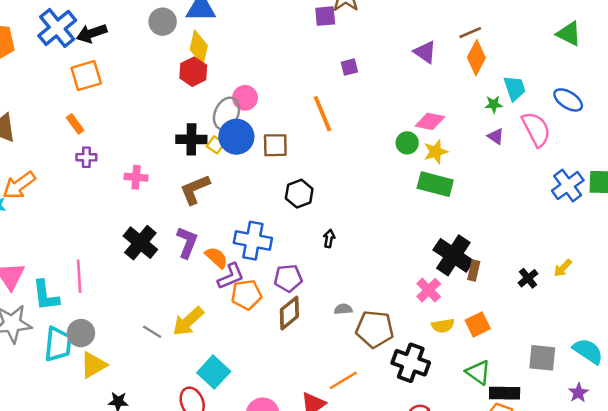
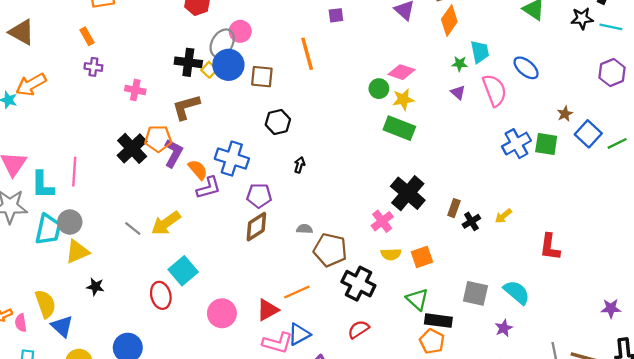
brown rectangle: (474, 271) -> (454, 208), moved
orange pentagon: (246, 295) -> (158, 139), moved

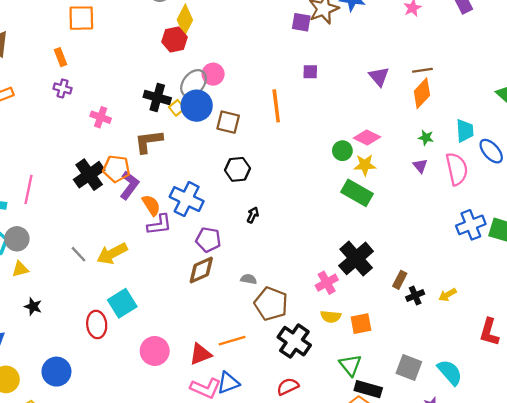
cyan trapezoid: (480, 52) -> (465, 131), moved
yellow triangle: (77, 252) -> (20, 269), size x0.7

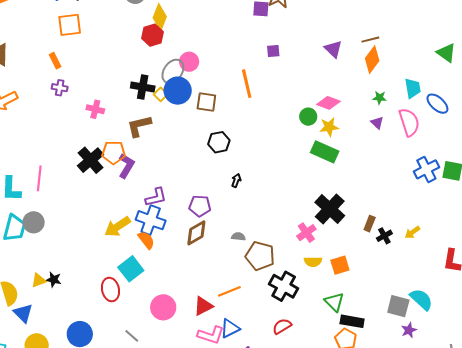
blue cross: (187, 199) -> (151, 220), moved
orange semicircle: (151, 205) -> (146, 240), moved
gray line: (79, 254) -> (132, 336), moved
yellow triangle: (20, 269) -> (39, 280), moved
gray square: (409, 367) -> (398, 306), moved

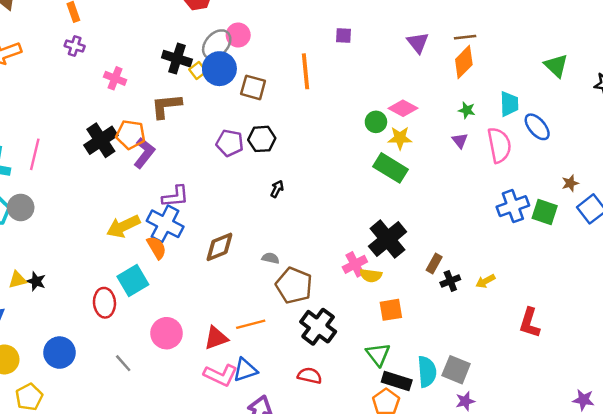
purple pentagon: (200, 206) -> (230, 143), moved
yellow semicircle: (313, 262) -> (371, 276), moved
cyan semicircle: (421, 299) -> (427, 372), moved, turned 35
red semicircle: (282, 326) -> (310, 376), turned 36

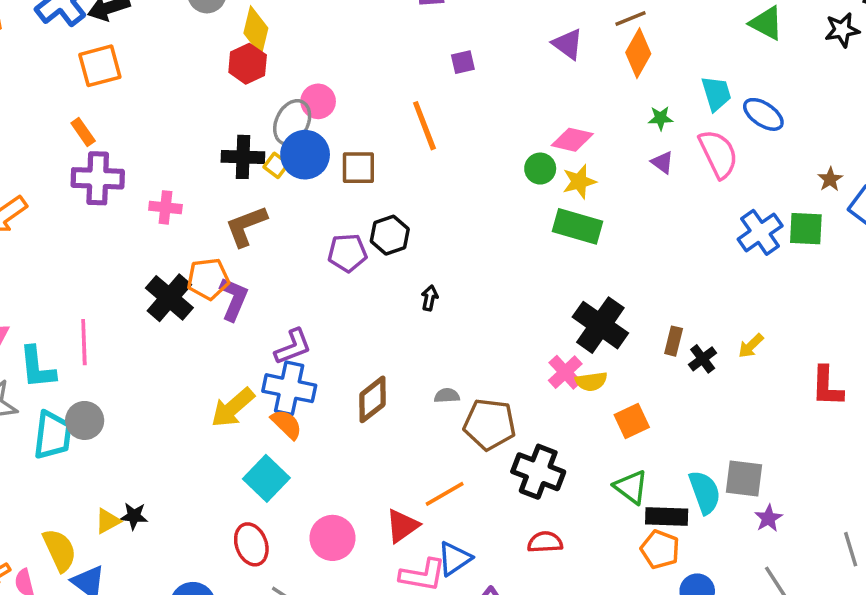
purple cross: (75, 46) -> (98, 178), size x1.8
red ellipse: (104, 303) -> (251, 544), moved

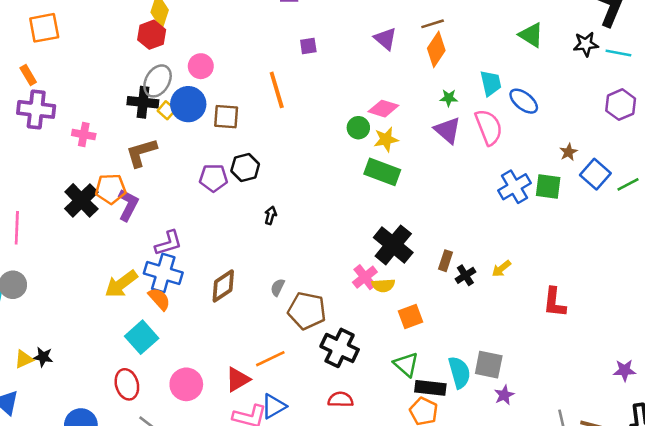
gray ellipse: (292, 122) -> (158, 81), moved
purple triangle: (662, 162) -> (448, 130), size x1.6
gray semicircle: (447, 396) -> (278, 287), turned -66

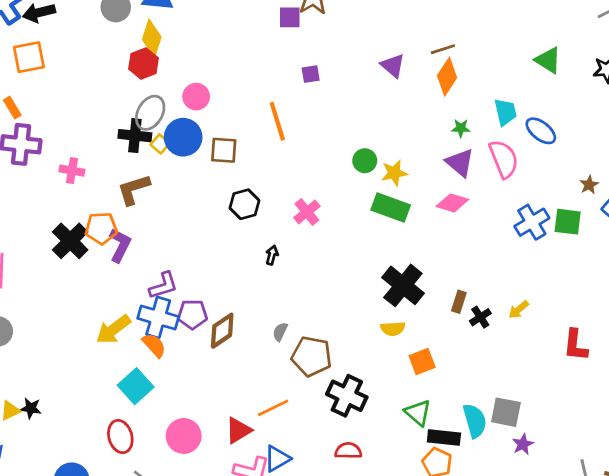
pink diamond: (383, 109) -> (452, 203), moved
purple pentagon: (213, 178) -> (192, 314), moved
pink cross: (365, 277) -> (307, 212), moved

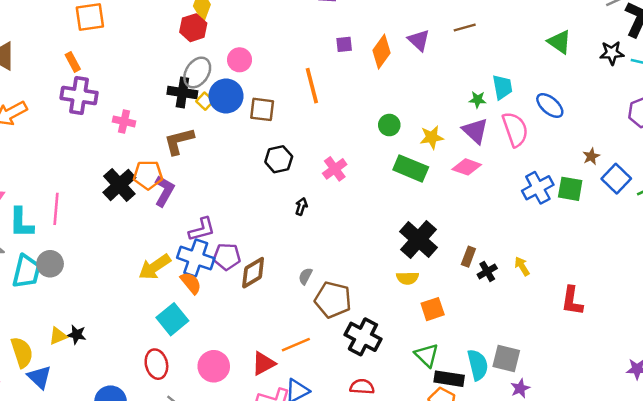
orange diamond: (447, 77) -> (381, 52), moved
cyan trapezoid: (505, 112) -> (502, 87), moved
yellow star: (394, 173) -> (432, 137), moved
yellow arrow: (519, 310) -> (522, 266), turned 96

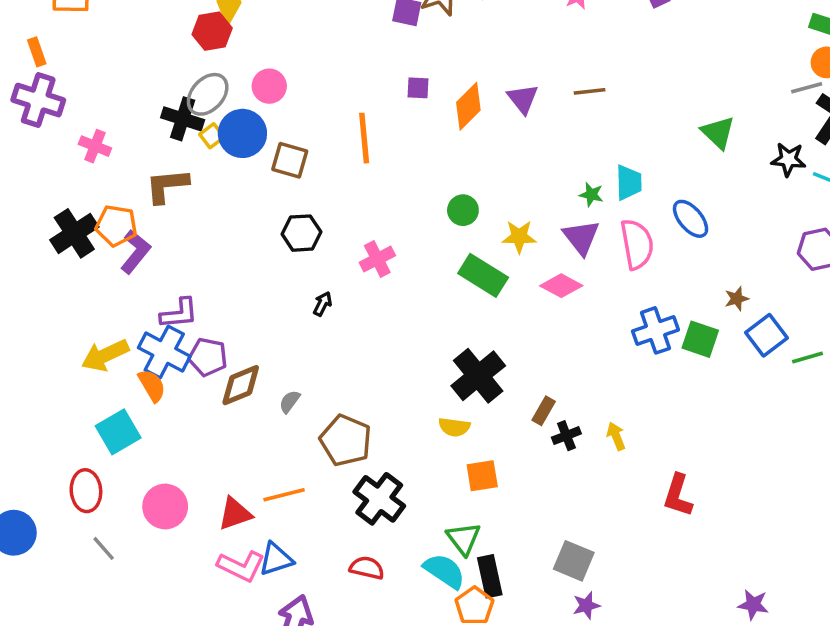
gray semicircle: (305, 276) -> (290, 402), moved
cyan semicircle: (478, 365) -> (444, 571), moved, turned -52
black rectangle: (449, 379) -> (490, 576), turned 60

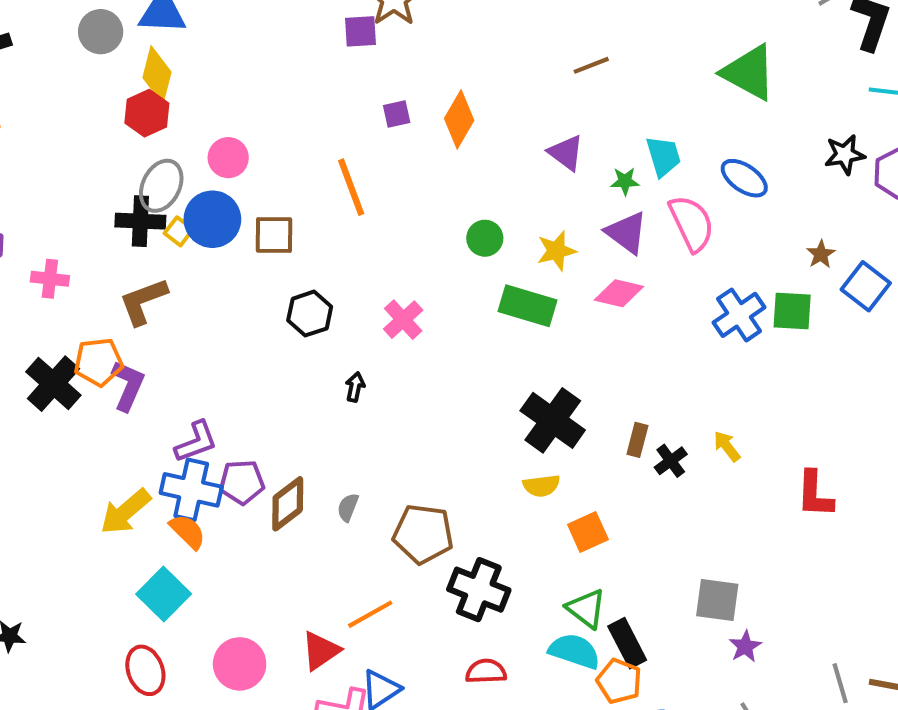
purple triangle: (523, 99) -> (566, 153), moved
green triangle: (718, 133) -> (749, 72), size x1.4
black star: (788, 159) -> (845, 155), moved

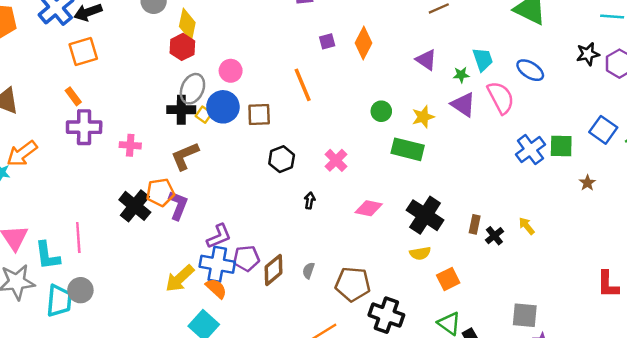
brown star: (821, 254) -> (587, 183), moved
pink diamond: (619, 293) -> (369, 208), moved
red L-shape: (815, 494) -> (608, 284), moved

